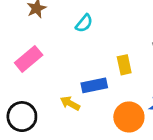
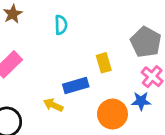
cyan semicircle: (84, 23) -> (61, 25), turned -36

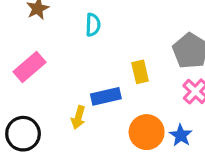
blue star: (141, 101) -> (181, 135), moved, turned 30
yellow arrow: (53, 105) -> (78, 117), turned -102

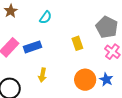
cyan semicircle: (93, 25) -> (46, 17), turned 40
blue rectangle: (106, 96) -> (32, 47), moved

